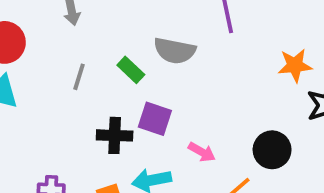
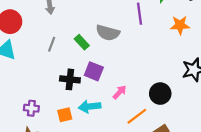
orange star: (295, 65) -> (180, 25), moved
pink arrow: (202, 152) -> (120, 92), turned -80

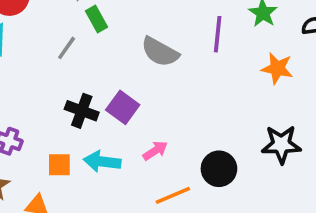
green rectangle: (82, 42) -> (96, 19), moved

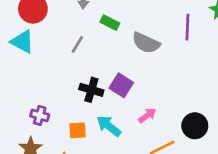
green rectangle: (96, 19) -> (110, 23), moved, turned -30
cyan arrow: (102, 162) -> (109, 126), turned 35

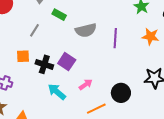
purple line: (187, 27) -> (115, 38), moved
gray semicircle: (146, 43) -> (86, 30), turned -40
orange square: (78, 130) -> (23, 56), moved

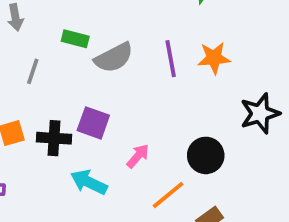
green rectangle: (59, 15) -> (75, 39), moved
gray line: (35, 30) -> (33, 71), moved
orange star: (151, 36) -> (214, 58), moved

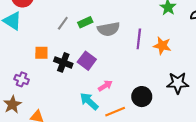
green rectangle: (75, 39) -> (85, 22), moved, turned -56
cyan arrow: (89, 182) -> (89, 101), moved

